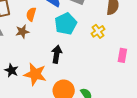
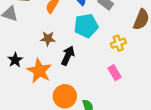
brown star: (22, 32) -> (48, 39), moved
pink rectangle: (122, 55) -> (114, 73), moved, turned -56

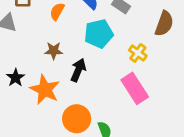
yellow cross: (118, 43) -> (138, 53), turned -32
pink rectangle: (114, 73) -> (135, 88), size x1.6

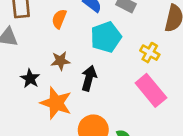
black star: (16, 78) -> (30, 79), moved

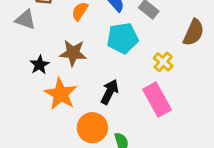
brown star: (60, 61) -> (73, 53), size x1.4
black arrow: (89, 78) -> (110, 92), moved

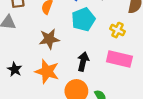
black star: (40, 65) -> (15, 69), moved
pink rectangle: (157, 100) -> (119, 59), turned -35

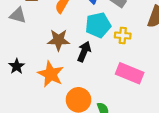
yellow cross: (117, 30) -> (123, 35), moved, turned -32
black arrow: (83, 61) -> (84, 52), moved

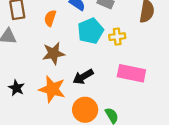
black arrow: (84, 52) -> (83, 77), moved, turned -132

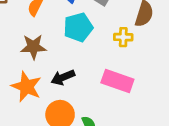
yellow cross: (117, 37) -> (123, 37), moved

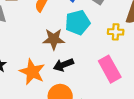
brown star: (33, 47) -> (54, 39), moved
pink rectangle: (117, 81) -> (110, 69), turned 40

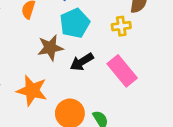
black arrow: (63, 65) -> (82, 62), moved

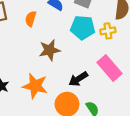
cyan pentagon: (75, 23) -> (83, 28), moved, turned 30
black arrow: (82, 62) -> (78, 79), moved

